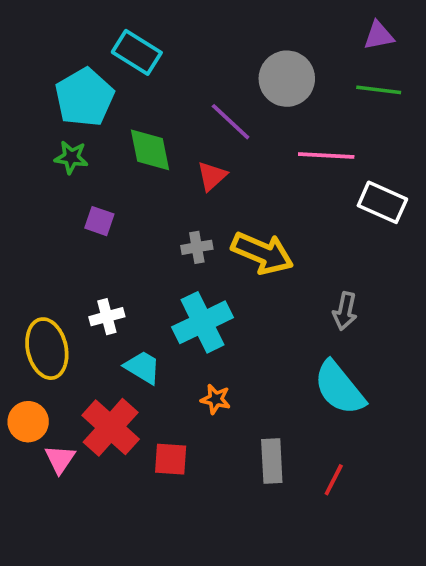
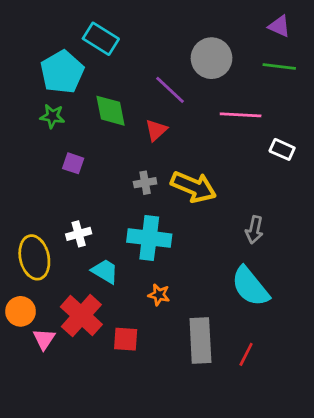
purple triangle: (379, 36) -> (279, 26), turned 35
white rectangle: (382, 202) -> (282, 149), size x0.7
cyan cross: (202, 322) -> (149, 238), turned 33
gray rectangle: (272, 461) -> (200, 340), size x1.4

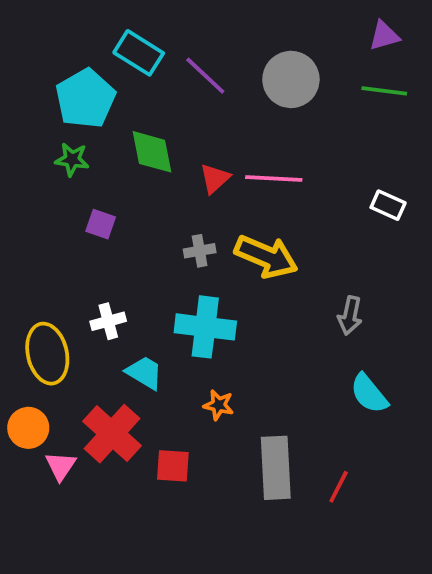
purple triangle: (279, 26) -> (384, 36), turned -40
purple line: (170, 90) -> (205, 76), moved
pink line: (241, 115) -> (274, 178), moved
cyan semicircle: (250, 286) -> (369, 394), moved, size x0.7

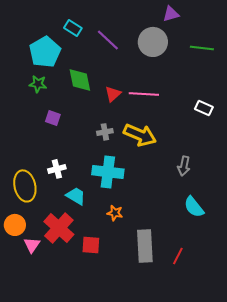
purple triangle: (384, 36) -> (171, 14), moved
cyan rectangle: (139, 53) -> (73, 28), size x0.7

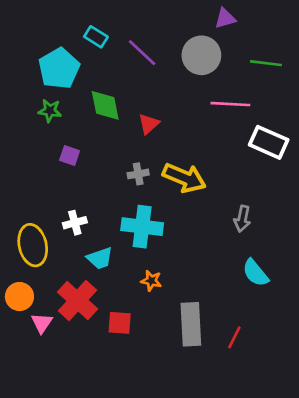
pink line: (144, 94) -> (230, 104), moved
white rectangle: (204, 108) -> (269, 142), size x1.6
cyan trapezoid: (76, 196) -> (100, 258), turned 130

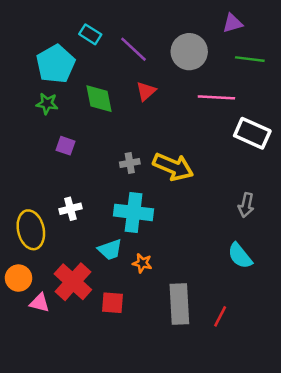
purple triangle: (225, 18) -> (233, 23), moved
red triangle: (149, 124) -> (146, 91), moved
gray arrow: (242, 219) -> (246, 205), moved
cyan trapezoid: (100, 258) -> (110, 250), moved
pink triangle: (42, 323) -> (40, 303), turned -50

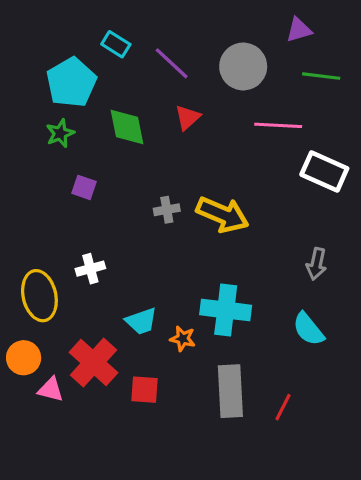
green star: (47, 104) -> (60, 133), turned -30
cyan cross: (134, 212) -> (226, 310), moved

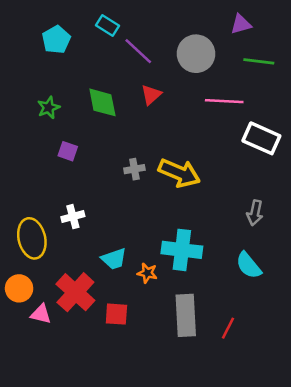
cyan rectangle: (116, 44) -> (108, 25), moved
cyan pentagon: (71, 82) -> (56, 40), moved, size x0.7

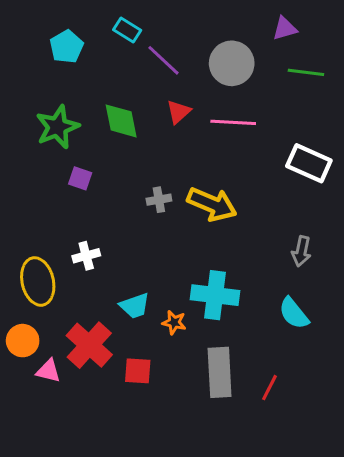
pink line: (224, 101) -> (233, 122), moved
green star: (49, 108) -> (57, 127), size x1.6

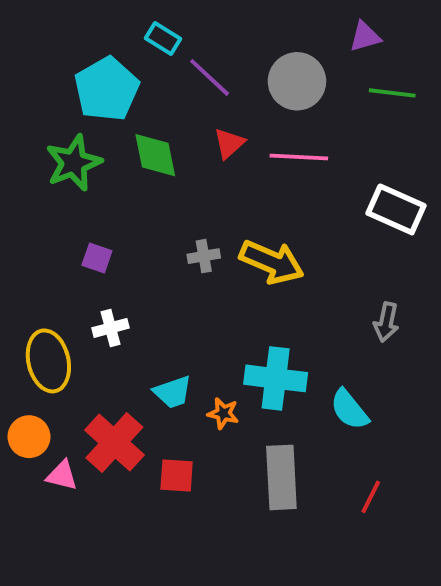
cyan pentagon: (67, 47) -> (107, 89), moved, size x1.5
purple square: (80, 178) -> (97, 258), moved
cyan semicircle: (294, 313) -> (349, 409), moved
red line: (270, 388) -> (371, 497), moved

